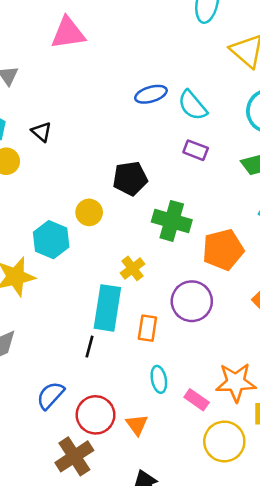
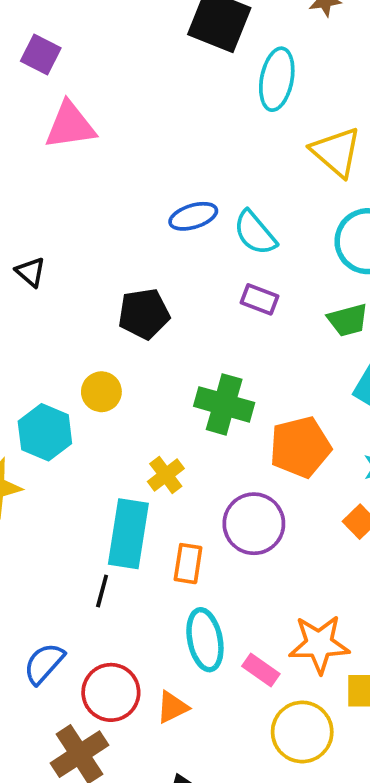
black pentagon: (130, 178) -> (144, 314), moved
cyan ellipse: (159, 379) -> (205, 640), size x1.5
orange triangle: (137, 425) -> (172, 707), turned 40

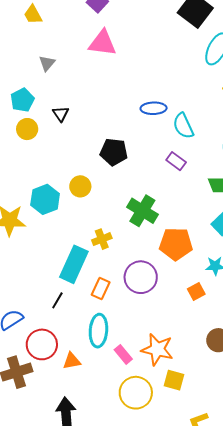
black line: (102, 591) -> (57, 300), moved

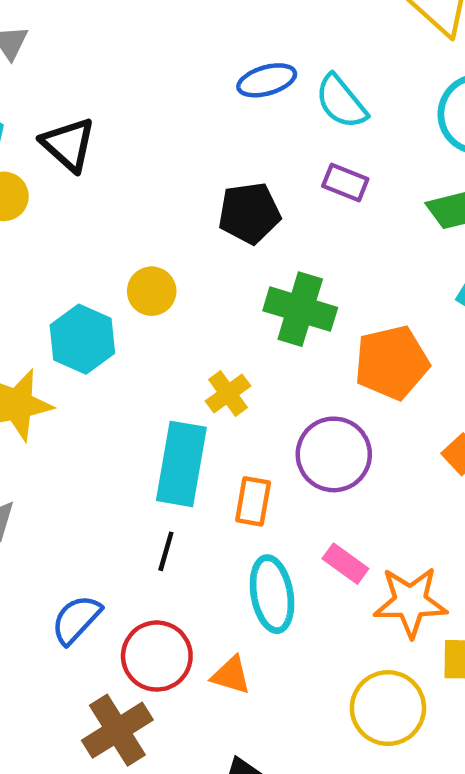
black triangle: (61, 114) -> (68, 144), size x1.5
black pentagon: (114, 152) -> (249, 213), moved
pink rectangle: (123, 354) -> (345, 564), moved
orange triangle: (72, 361) -> (231, 675), turned 42

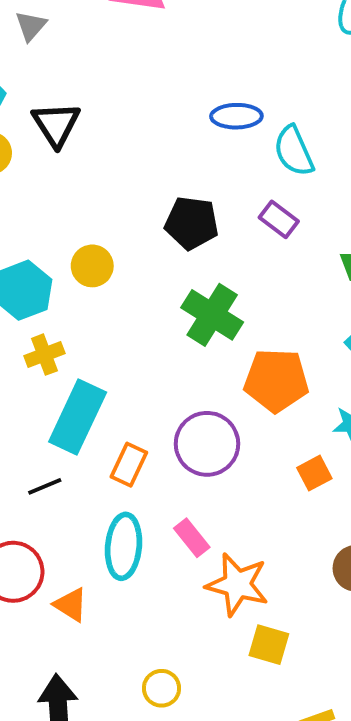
yellow cross: (228, 394) -> (44, 355), moved
black line: (166, 551) -> (45, 486), turned 36
yellow circle: (388, 708) -> (162, 688), moved, size x0.6

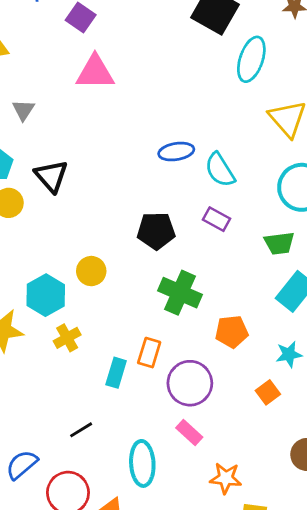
orange pentagon: (276, 380) -> (232, 332), size x0.7
cyan rectangle: (78, 417) -> (116, 373), moved, size x0.6
orange rectangle: (129, 465) -> (149, 353), moved
pink rectangle: (192, 538) -> (189, 433), moved
orange star: (237, 584) -> (226, 478), size x0.7

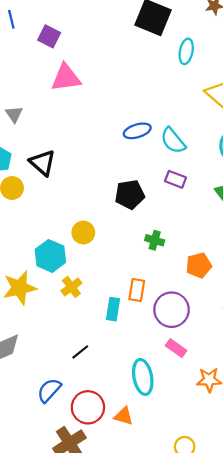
cyan ellipse: (251, 59) -> (186, 51), size x0.7
green cross: (180, 293) -> (155, 240), size x0.6
black line: (81, 430) -> (80, 352), moved

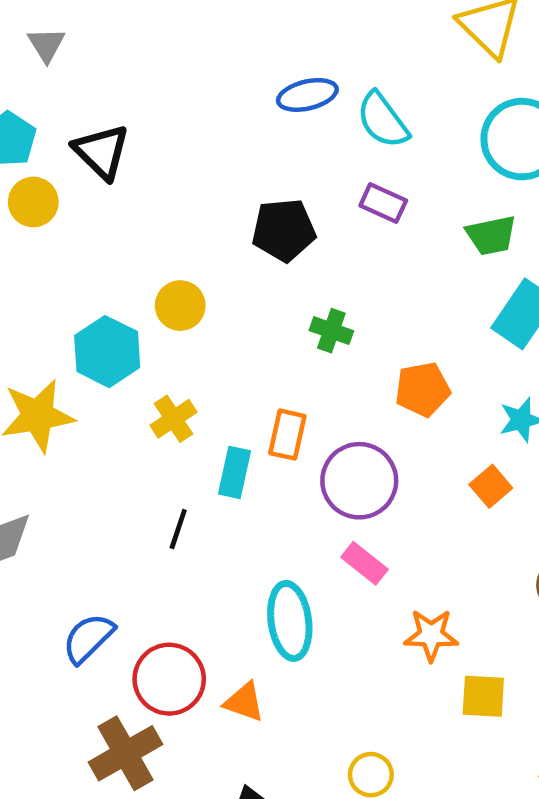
yellow cross: (71, 287) -> (174, 419), moved
black line: (80, 352) -> (178, 529), moved, turned -36

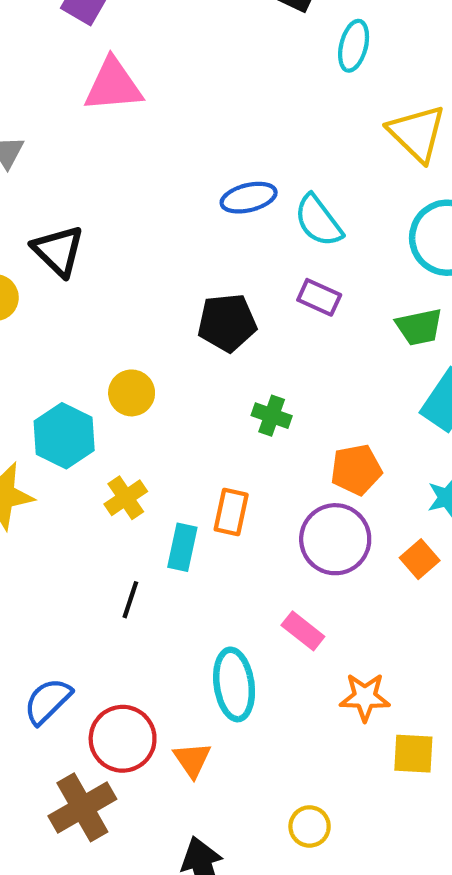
purple circle: (359, 481) -> (335, 539), moved
orange triangle: (244, 702) -> (192, 760), turned 36

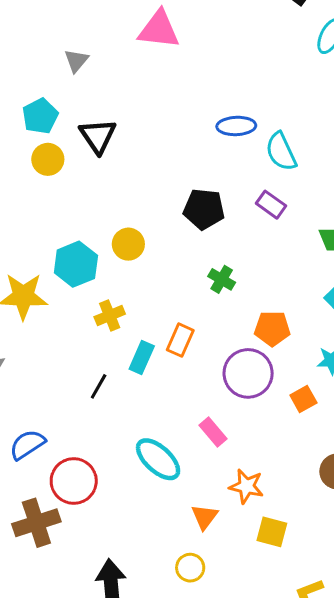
cyan ellipse: (234, 684) -> (158, 459), turned -51
orange triangle: (192, 760) -> (205, 517), moved

